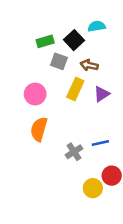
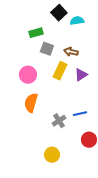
black square: (74, 40) -> (59, 13), moved
yellow circle: (93, 188) -> (52, 155), moved

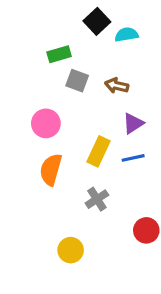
yellow rectangle: (60, 71) -> (99, 151), moved
blue line: (80, 114) -> (133, 158), moved
yellow circle: (52, 155) -> (71, 250), moved

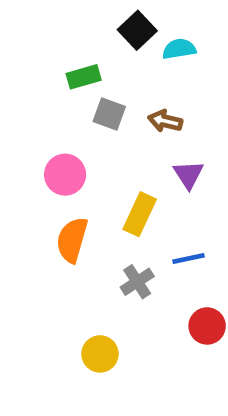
purple triangle: (133, 123) -> (188, 175), turned -30
blue line: (133, 158) -> (188, 258), moved

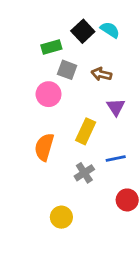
black square: (137, 30) -> (83, 31), moved
cyan semicircle: (179, 49) -> (110, 30), turned 42
pink circle: (65, 175) -> (49, 94), moved

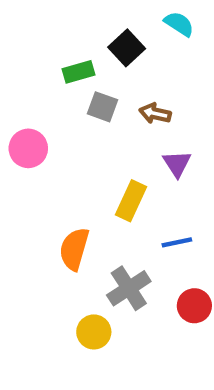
cyan semicircle: (110, 30) -> (179, 24), moved
pink circle: (49, 94) -> (28, 148), moved
orange semicircle: (44, 147) -> (74, 249), moved
gray cross: (84, 173) -> (129, 288), moved, size x1.4

